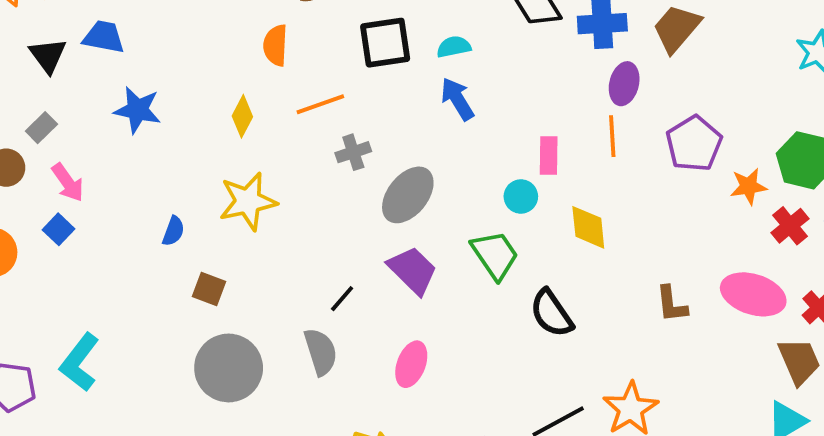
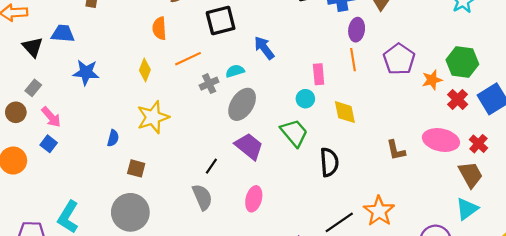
cyan semicircle: (454, 47) -> (235, 71), moved
black semicircle: (551, 313) -> (329, 162), turned -144
gray circle: (229, 368) -> (130, 212), moved

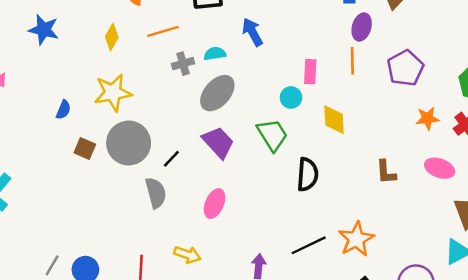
orange star: (432, 80) -> (427, 118), moved
pink ellipse: (441, 140) -> (440, 168), size x0.7
gray circle: (130, 212) -> (129, 143), moved

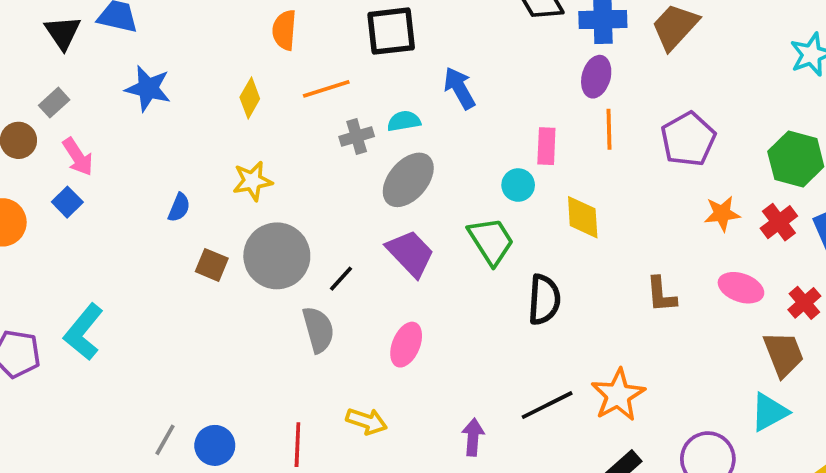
purple ellipse: (362, 27) -> (596, 77), moved
yellow star: (113, 93) -> (252, 181), size x0.7

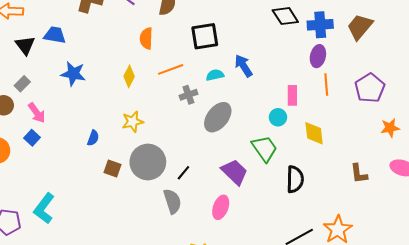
cyan semicircle: (404, 121) -> (215, 75), moved
purple trapezoid: (410, 253) -> (235, 172), moved

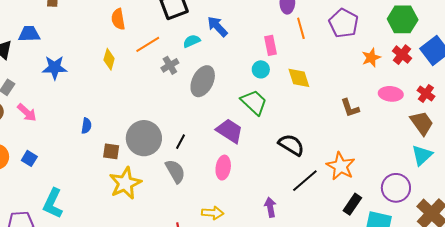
yellow star: (133, 122) -> (125, 183), moved, size x1.5
blue square: (32, 138) -> (29, 158), moved
black semicircle: (295, 179) -> (291, 145), moved, turned -48

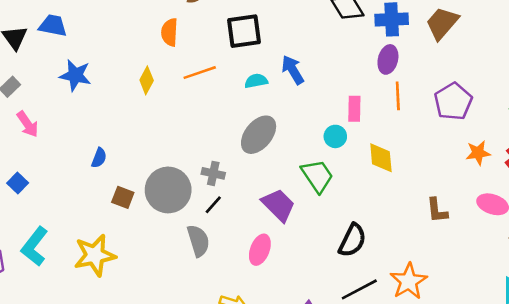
gray cross: (170, 65) -> (213, 173), moved, turned 30
black semicircle: (291, 145) -> (352, 240), turned 72
yellow star: (125, 183) -> (95, 255), moved

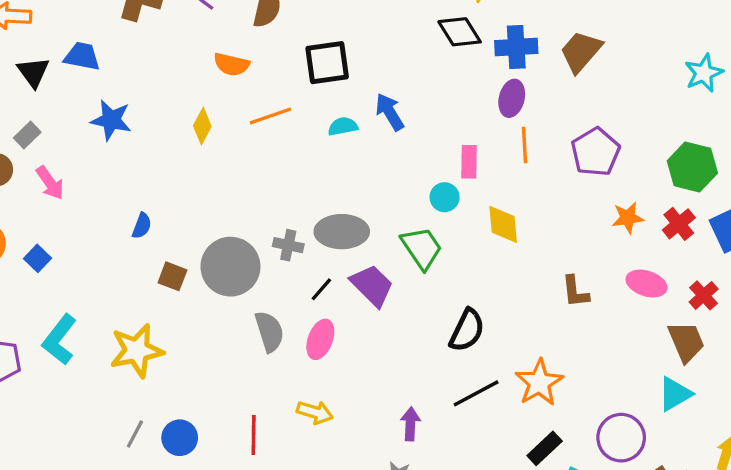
orange semicircle: (169, 32) -> (232, 64), turned -80
gray ellipse: (259, 135) -> (342, 232), moved, turned 51
black line: (213, 205) -> (321, 289), moved
pink ellipse: (260, 250) -> (320, 339), moved

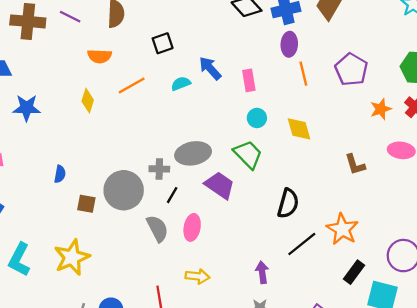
black square: (327, 63) -> (163, 43), size x0.7
pink rectangle: (469, 162) -> (249, 80), moved
black line: (321, 289) -> (172, 195), moved

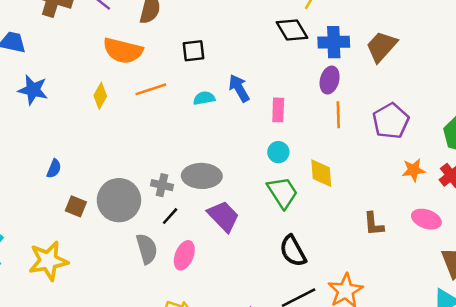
orange semicircle: (100, 56) -> (123, 51), size x1.5
green trapezoid: (248, 154) -> (283, 192), moved
black semicircle: (288, 203) -> (293, 251), turned 124

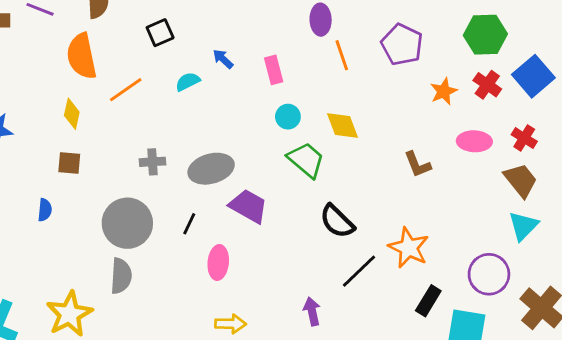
orange semicircle: (123, 51) -> (82, 56), turned 81
blue arrow: (239, 88) -> (223, 59), size x0.7
gray cross: (162, 185) -> (152, 162), moved
brown square: (76, 206) -> (69, 163), moved
gray semicircle: (147, 249) -> (121, 276), moved, turned 36

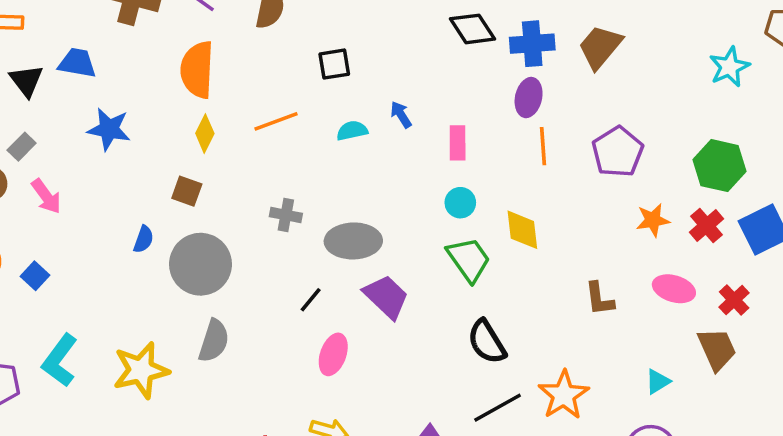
orange semicircle: (82, 56) -> (197, 70), moved
gray circle: (127, 223) -> (201, 264), moved
cyan triangle: (523, 226) -> (658, 382), moved, size x0.7

